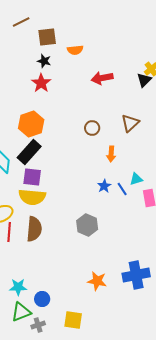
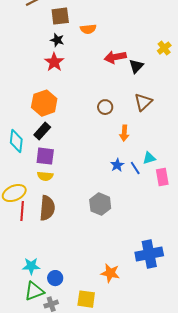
black triangle: (144, 80) -> (136, 66), moved
black rectangle: (29, 152) -> (42, 131), size x0.7
yellow semicircle: (32, 197) -> (45, 176), size x0.6
orange star: (97, 281) -> (110, 273), moved

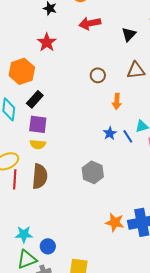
red arrow: (115, 57) -> (90, 23), moved
red star: (54, 62) -> (47, 42), moved
brown triangle: (143, 102) -> (136, 70), turned 36
orange hexagon: (44, 103) -> (22, 71), moved
orange star: (110, 273) -> (115, 222), moved

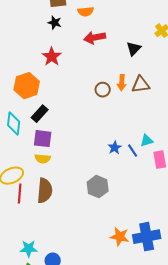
orange arrow: (117, 101) -> (122, 83), moved

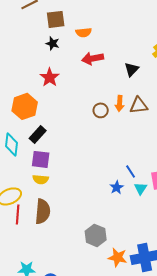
cyan triangle: (147, 141) -> (141, 188), moved, turned -40
blue star: (115, 148) -> (117, 187), moved
gray hexagon: (98, 187) -> (96, 235), moved

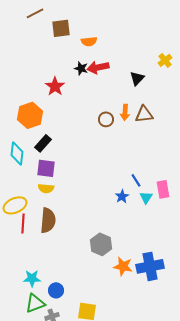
black star: (53, 43) -> (81, 68), moved

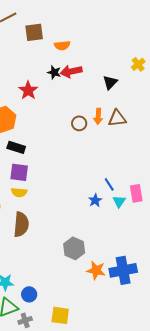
black rectangle: (43, 143) -> (16, 147), turned 66

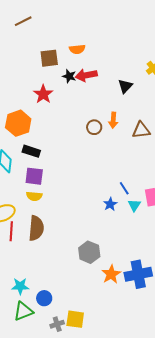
brown square: (34, 32) -> (49, 58), moved
brown triangle: (117, 118) -> (141, 130), moved
orange star: (96, 270) -> (111, 274), turned 30
gray cross: (25, 320) -> (57, 324), moved

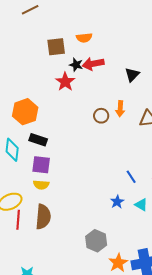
red star: (43, 94) -> (65, 82), moved
blue star: (110, 204) -> (117, 202), moved
cyan triangle: (134, 205) -> (141, 205), moved, turned -32

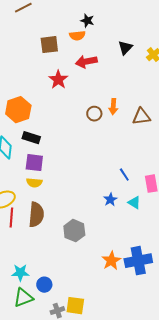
black star: (76, 65) -> (87, 21), moved
black triangle: (132, 75) -> (125, 48), moved
gray hexagon: (96, 241) -> (74, 231), moved

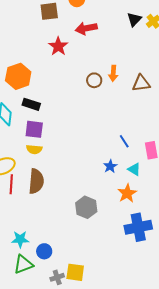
black triangle: (125, 48) -> (134, 19), moved
gray hexagon: (74, 231) -> (86, 207), moved
orange star: (111, 261) -> (127, 193), moved

